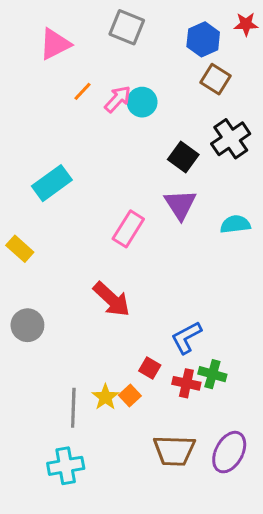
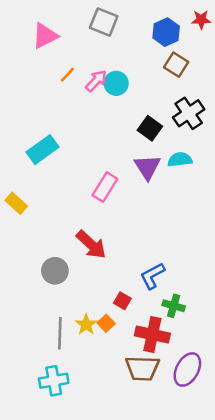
cyan semicircle: (235, 224) -> (180, 160), moved
gray circle: (27, 325) -> (55, 271), moved
red cross: (186, 383) -> (152, 334), moved, size x1.5

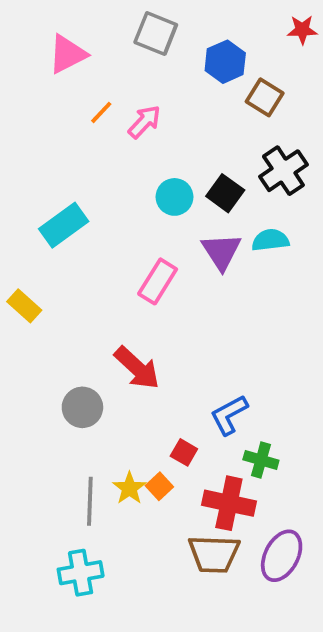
blue hexagon: (166, 32) -> (225, 62), moved
cyan circle: (116, 83) -> (175, 197), moved

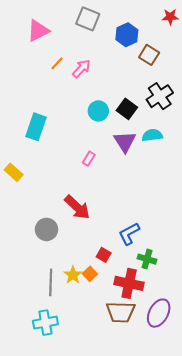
cyan rectangle: (64, 225) -> (36, 127), turned -35
pink rectangle: (158, 281) -> (89, 159), size x0.6

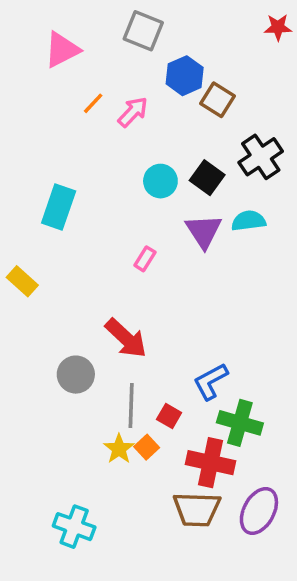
blue hexagon: (127, 35) -> (185, 76), moved
brown square: (149, 55) -> (217, 100), moved
green cross: (147, 259) -> (240, 423), size x1.4
gray line: (51, 282) -> (131, 406), moved
cyan cross: (45, 323) -> (74, 527), turned 30

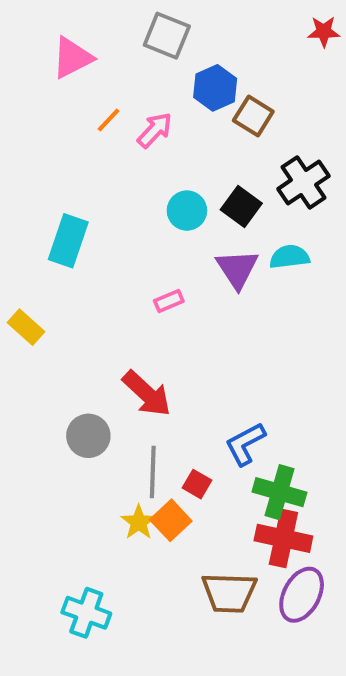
pink rectangle: (145, 259) -> (169, 301), turned 35
orange square: (147, 447) -> (171, 520), size x1.4
red cross: (211, 463) -> (283, 538), moved

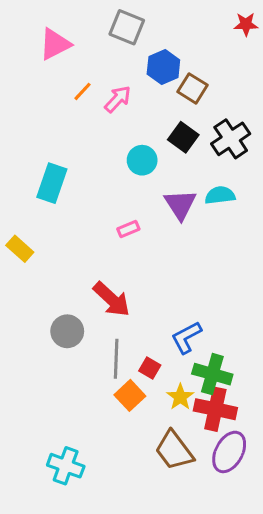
black square: (241, 207) -> (183, 137), moved
yellow star: (139, 522) -> (180, 397), moved
brown trapezoid: (229, 593) -> (174, 450), turned 51

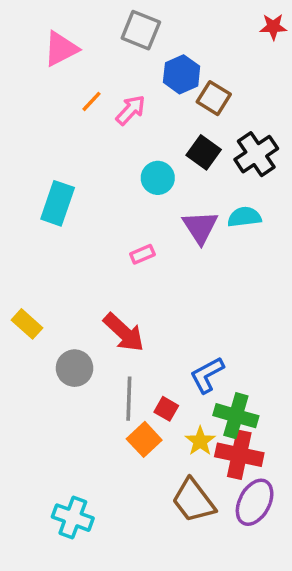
yellow rectangle: (20, 249) -> (27, 324), moved

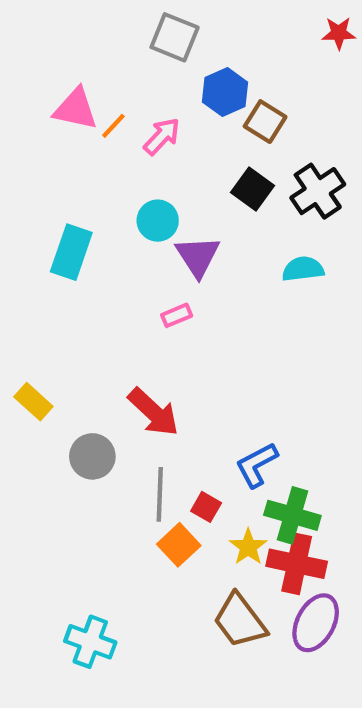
pink triangle: (61, 49) -> (76, 109), moved, turned 39
cyan circle: (158, 178) -> (158, 221), moved
purple triangle: (200, 227) -> (198, 256), moved

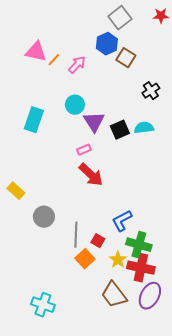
gray square: (175, 37) -> (120, 18), moved, turned 30
black square: (252, 189) -> (120, 130), moved, turned 30
black cross: (318, 191) -> (151, 91), size x0.7
red arrow: (153, 412) -> (91, 175), moved

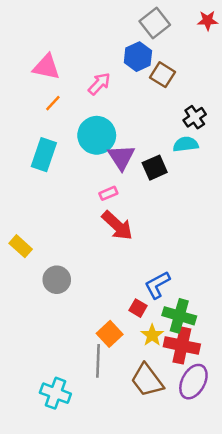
orange line: (54, 60) -> (53, 103), moved
cyan circle: (75, 105) -> (97, 135), size x1.5
cyan semicircle: (144, 128) -> (186, 144), moved
gray line: (76, 235) -> (98, 361), moved
red square: (98, 241) -> (138, 308), moved

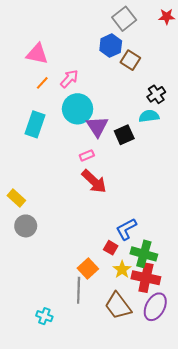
pink arrow: (99, 84) -> (69, 79), moved
gray circle: (57, 280) -> (26, 226), moved
cyan cross: (55, 393) -> (44, 316), size x0.7

